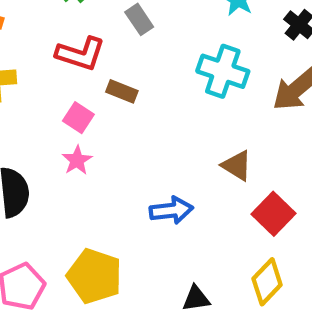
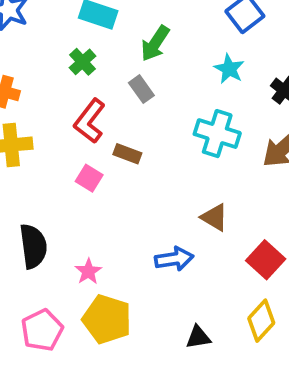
red L-shape: (80, 54) -> (90, 121), turned 111
pink star: (77, 160) -> (88, 271), moved
brown triangle: (237, 166) -> (215, 217), moved

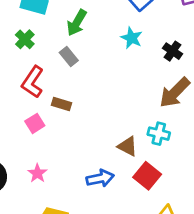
cyan cross: (217, 134) -> (159, 134), moved, size x0.7
pink square: (89, 178) -> (35, 123), turned 30
red square: (266, 260) -> (147, 176), moved
pink star: (88, 271) -> (37, 173), moved

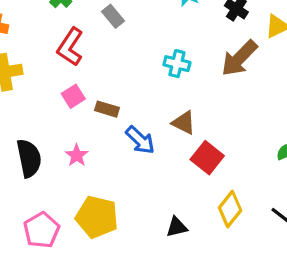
brown rectangle: (62, 104) -> (107, 109), moved
cyan cross: (159, 134) -> (177, 64), moved
blue arrow: (100, 178) -> (140, 140), moved, turned 56

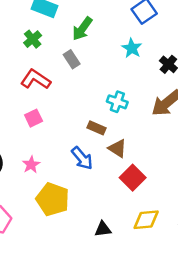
red L-shape: (70, 47) -> (36, 79), turned 84
brown rectangle: (107, 109) -> (96, 128), moved
yellow diamond: (230, 209) -> (146, 220), turned 40
yellow pentagon: (97, 217) -> (53, 199), moved

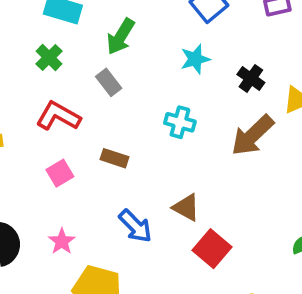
cyan star: (132, 48) -> (195, 59), turned 30
cyan cross: (117, 102) -> (180, 122), moved
brown rectangle: (96, 128) -> (114, 158), moved

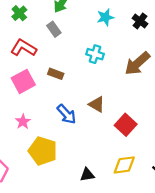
black cross: (251, 78) -> (140, 21), moved
pink square: (60, 173) -> (23, 81), size x1.5
red square: (212, 249) -> (126, 125), moved

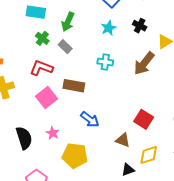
green cross: (19, 13) -> (42, 38), moved
brown rectangle: (56, 74) -> (74, 86), size x1.5
brown triangle: (97, 104) -> (123, 140), moved
black triangle: (87, 175) -> (128, 170), moved

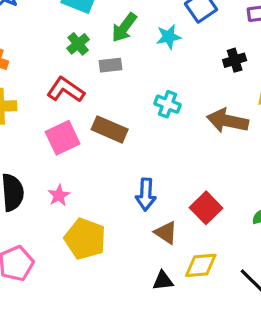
black cross: (140, 26) -> (235, 60), turned 32
cyan star: (109, 28) -> (169, 37), moved
gray rectangle: (65, 47) -> (111, 65), turned -64
brown arrow: (144, 63) -> (228, 121), turned 50
blue arrow: (90, 119) -> (146, 194), moved, turned 42

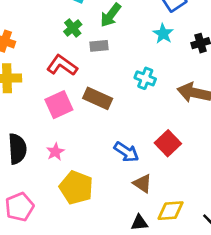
cyan star: (169, 37) -> (163, 34), moved, turned -30
blue arrow: (146, 194) -> (126, 152), turned -60
red square: (206, 208) -> (168, 143), moved

